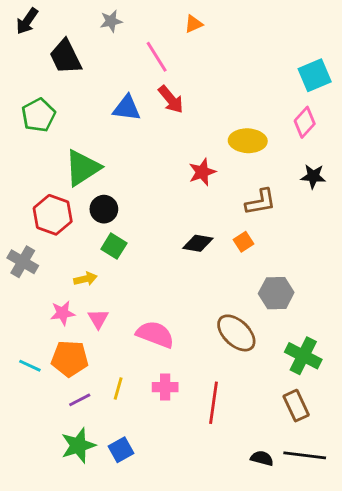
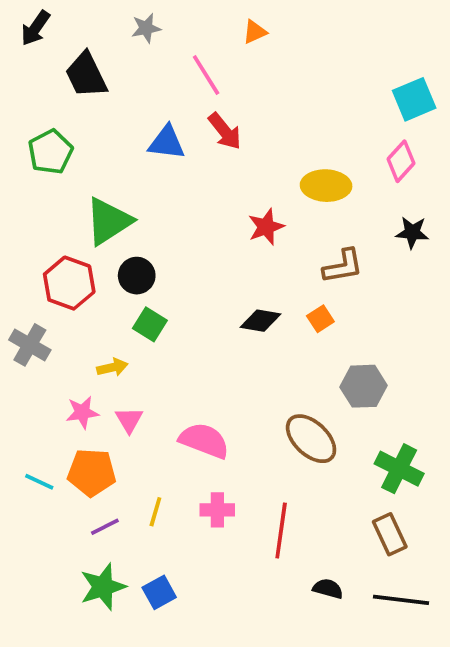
black semicircle: (262, 458) -> (328, 589), moved

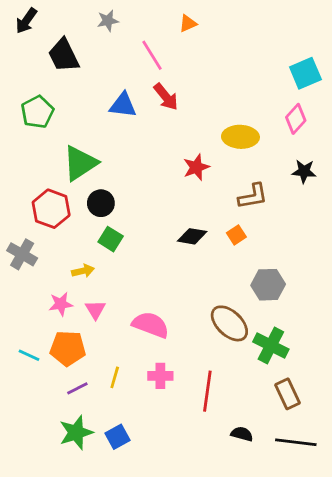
green cross: (399, 469) -> (271, 346), moved

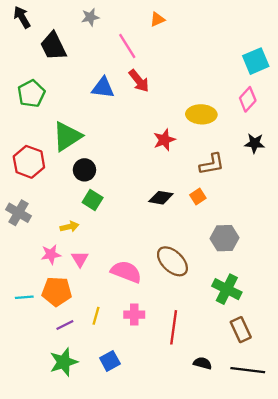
black arrow: (26, 21) -> (22, 17), turned 115
red hexagon: (51, 209) -> (29, 162), moved
brown ellipse: (229, 323) -> (172, 261), moved
cyan line: (29, 355) -> (24, 297), turned -30
blue square: (117, 437) -> (110, 361), moved

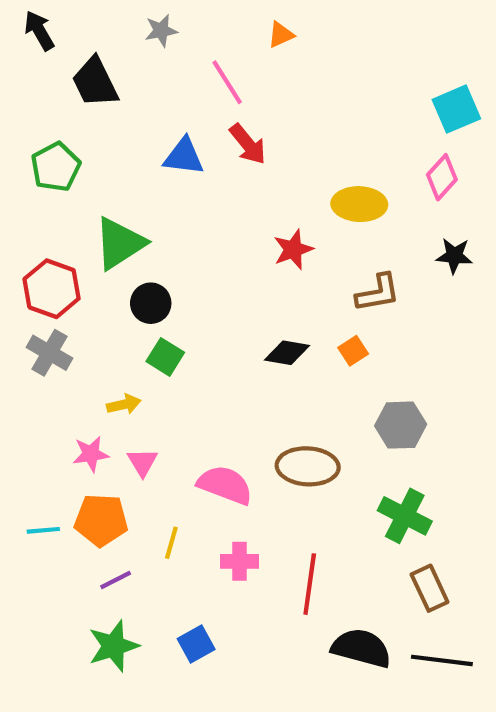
gray cross: (19, 213) -> (50, 353), moved
brown ellipse: (172, 261) -> (308, 466), turned -40
yellow line: (96, 316) -> (171, 543), moved
black semicircle: (203, 363) -> (361, 648), size x1.8

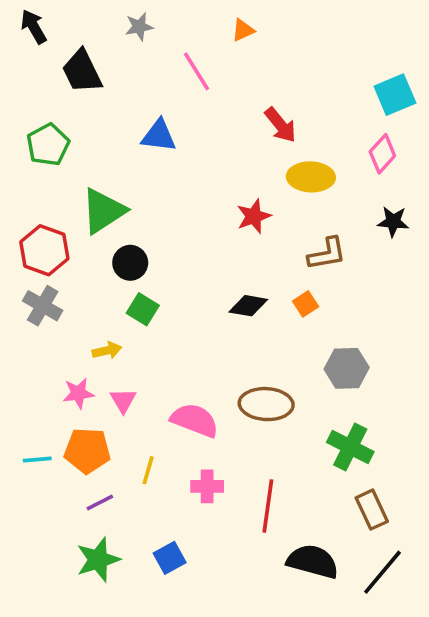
red arrow: (248, 144) -> (280, 125), moved
black line: (442, 660) -> (382, 572), turned -57

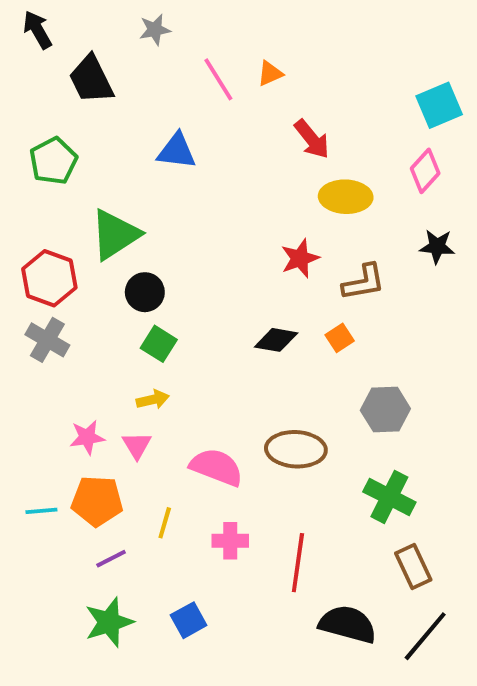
orange triangle: (243, 30) -> (270, 73), moved
red star: (254, 216) -> (300, 258), moved
yellow arrow: (107, 350) -> (153, 400), moved

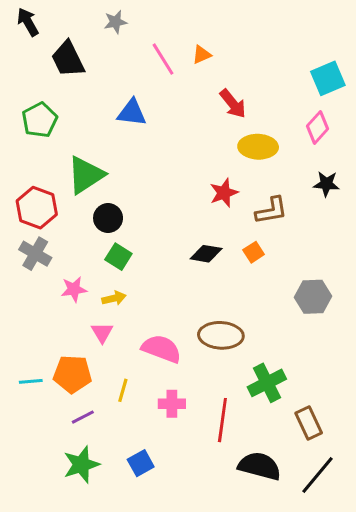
gray hexagon: (385, 409) -> (313, 297), moved
pink star: (87, 437) -> (74, 289), moved
green cross: (389, 497) -> (267, 383), moved, turned 36

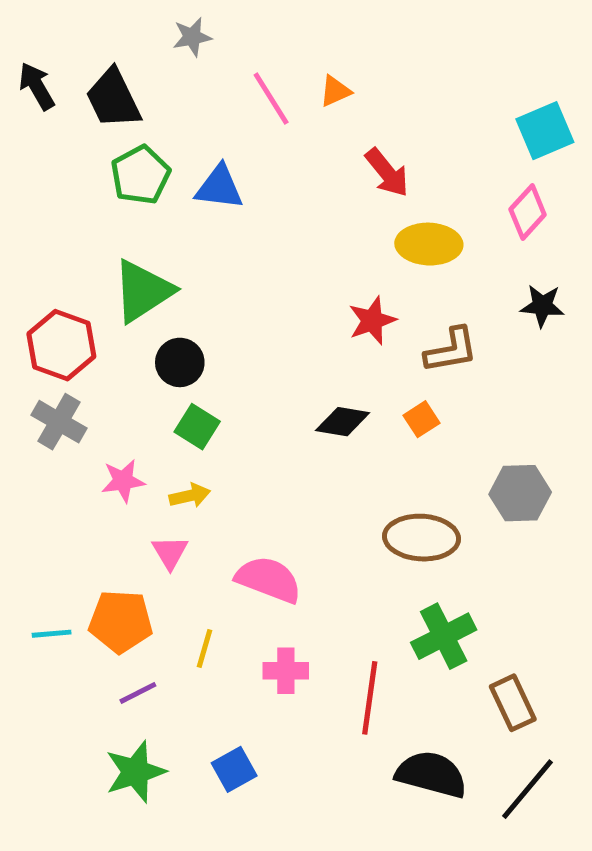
black arrow: (28, 22) -> (37, 86), moved
green pentagon: (40, 120) -> (140, 175), moved
brown ellipse: (221, 335) -> (422, 538), moved

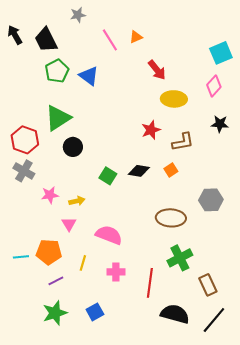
blue triangle: (219, 187) -> (89, 76), turned 30
green square: (197, 427) -> (108, 176), moved

